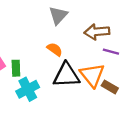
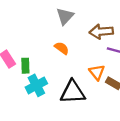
black triangle: (66, 75) -> (73, 92), moved
orange triangle: (92, 75) -> (97, 72), size x0.7

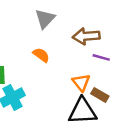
black triangle: (73, 92) -> (82, 111), moved

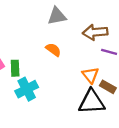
gray triangle: (45, 19) -> (57, 16), turned 36

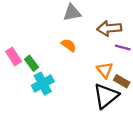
green rectangle: (15, 68) -> (32, 63), turned -35
black triangle: (92, 102) -> (106, 96), turned -36

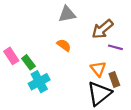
brown arrow: (109, 28) -> (102, 29), turned -35
brown rectangle: (122, 81) -> (114, 80), turned 40

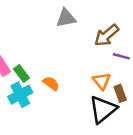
orange semicircle: (64, 45) -> (51, 83), moved
cyan cross: (39, 82) -> (20, 95), moved

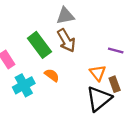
brown arrow: (107, 35) -> (66, 40), moved, turned -80
green rectangle: (21, 74) -> (39, 45), moved, size x1.6

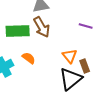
green rectangle: (39, 45) -> (18, 31), turned -55
purple line: (116, 51) -> (86, 26), moved

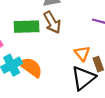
orange semicircle: (29, 58) -> (31, 67), moved, size x1.6

